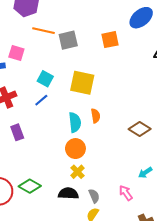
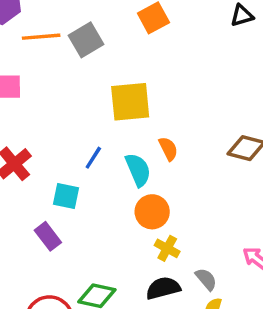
cyan square: (45, 79) -> (66, 196), moved
blue line: (41, 100) -> (93, 158), moved
purple rectangle: (17, 132) -> (48, 236), moved

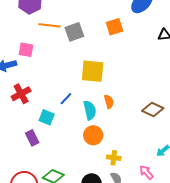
yellow cross: (167, 248) -> (114, 158), moved, turned -32

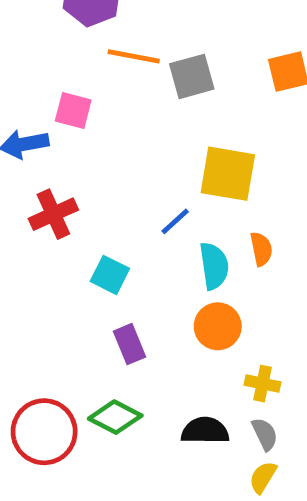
blue line: (66, 99) -> (175, 221), moved
purple rectangle: (32, 138) -> (130, 344), moved

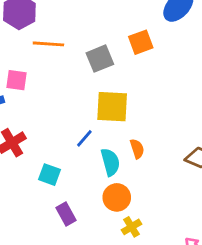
gray square: (192, 76) -> (100, 59), moved
yellow cross: (262, 384) -> (132, 227), moved, turned -36

